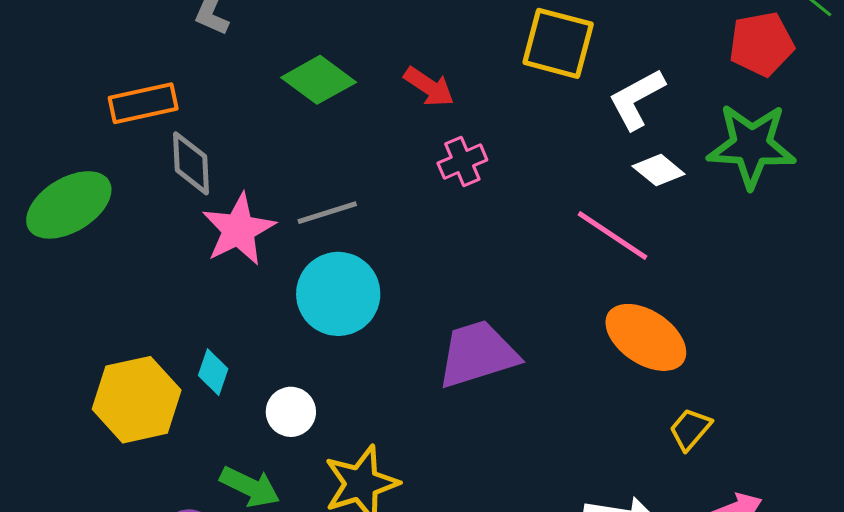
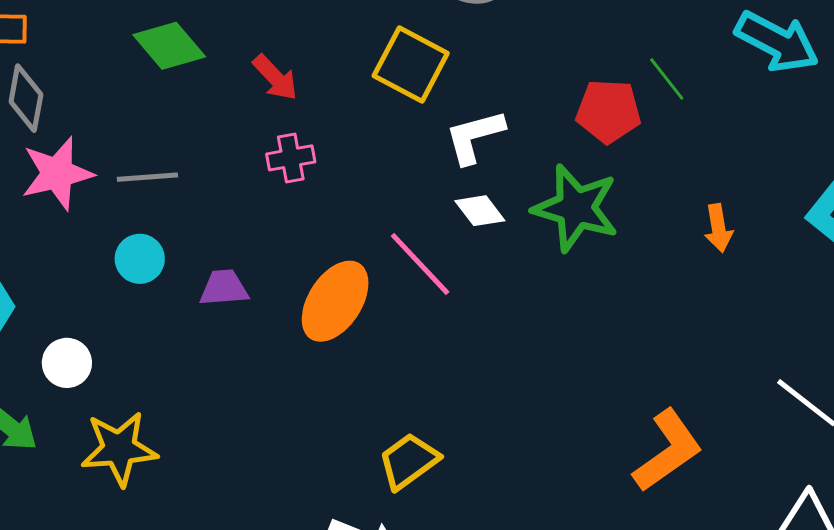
cyan circle: (338, 294) -> (140, 259), size x0.6
orange ellipse: (646, 337) -> (335, 301), moved, turned 76
purple trapezoid: (478, 354) -> (224, 288), moved, size x0.6
yellow trapezoid: (690, 429) -> (409, 461), moved, size x1.4

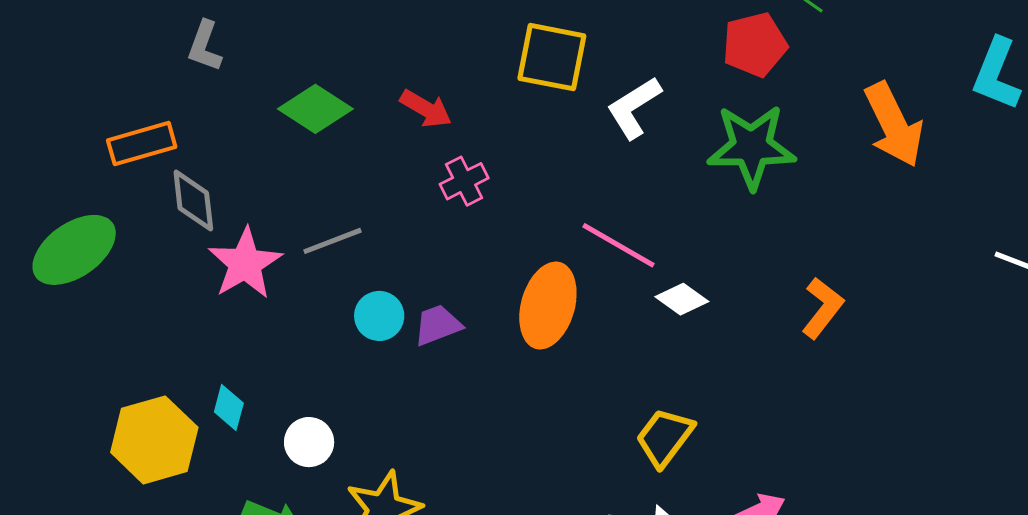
white diamond: (480, 211) -> (682, 299), moved
orange arrow: (718, 228) -> (894, 125), size x1.8
cyan circle: (140, 259) -> (379, 316), moved
orange L-shape: (668, 451) -> (823, 308), moved, size x0.7

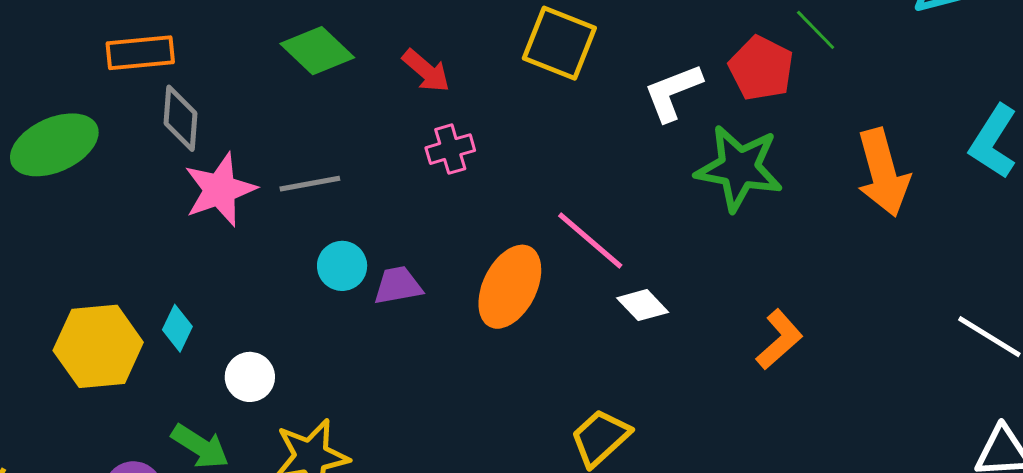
red pentagon: (755, 45) -> (761, 68), turned 30
white L-shape: (634, 108) -> (673, 92), moved

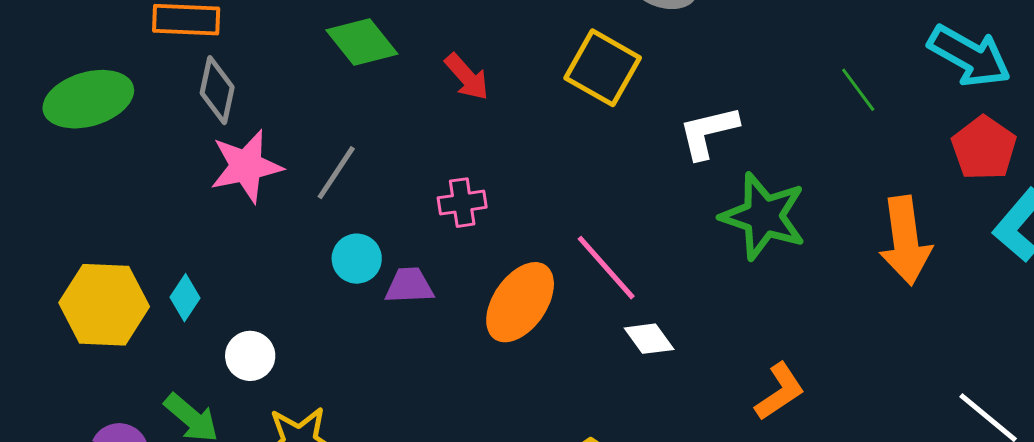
red pentagon: (761, 68) -> (984, 148), moved
pink cross: (450, 149) -> (462, 203), moved
gray line: (310, 184) -> (336, 173), turned -54

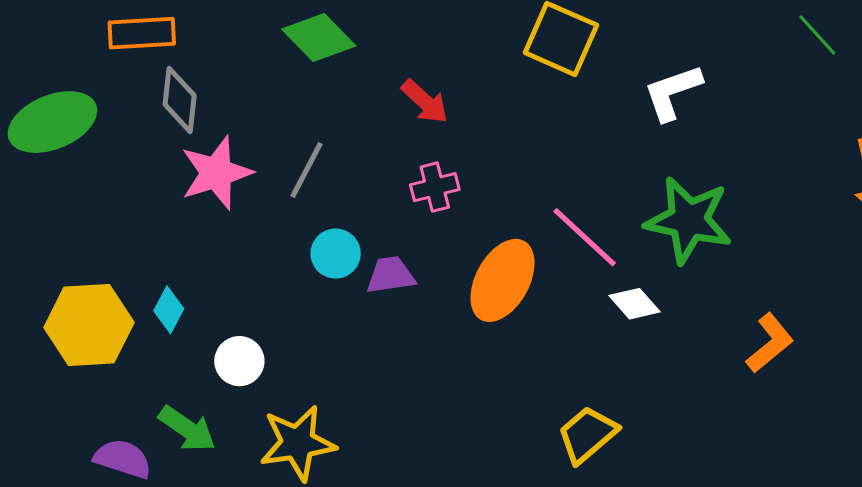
red arrow: (467, 77) -> (425, 102), moved
green star: (763, 216) -> (689, 220), moved

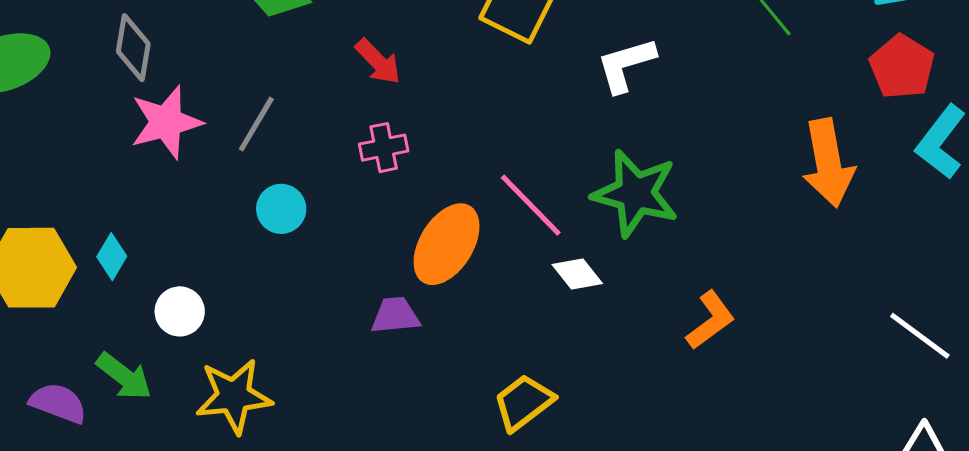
purple trapezoid: (391, 275) -> (395, 315), moved

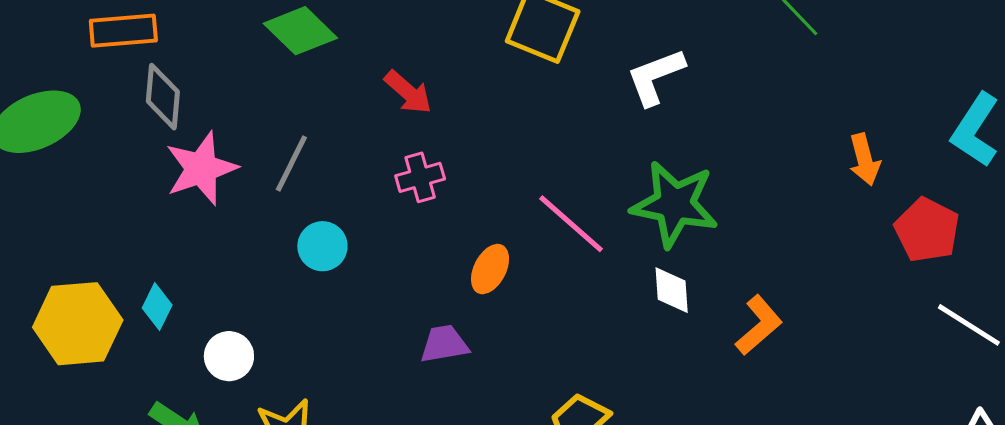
red pentagon: (902, 67) -> (927, 230), moved
orange arrow: (828, 163) -> (865, 159), size x0.6
orange ellipse: (447, 244) -> (490, 269), size x0.6
white diamond: (577, 274) -> (672, 290), moved, turned 39

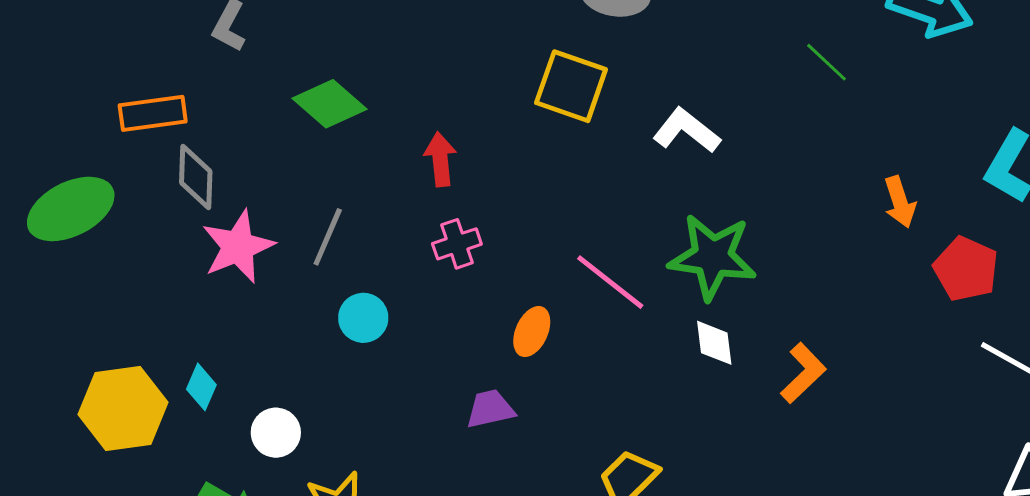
white L-shape: (655, 77) -> (687, 131), turned 62
red arrow: (408, 92) -> (440, 159), turned -134

